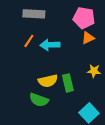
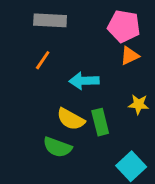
cyan arrow: (50, 45) -> (84, 81), moved
yellow semicircle: (48, 81) -> (71, 119), turned 42

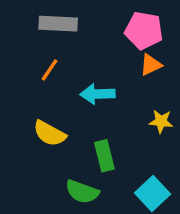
yellow semicircle: (71, 119) -> (50, 133), moved
green rectangle: (100, 122) -> (104, 156), moved
green semicircle: (57, 147) -> (82, 192), moved

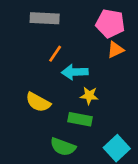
orange line: (50, 70) -> (55, 54), moved
yellow star: (161, 121) -> (89, 96), moved
green rectangle: (104, 156) -> (80, 119), turned -65

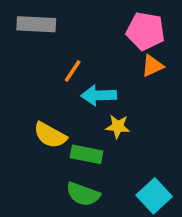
gray rectangle: (45, 18) -> (36, 24), moved
green rectangle: (80, 119) -> (86, 154), moved

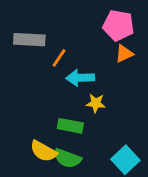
gray rectangle: (36, 24) -> (29, 40), moved
yellow semicircle: (50, 135) -> (43, 151), moved

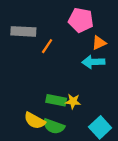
pink pentagon: (118, 25) -> (81, 20), moved
cyan arrow: (80, 78) -> (93, 62), moved
yellow star: (96, 103) -> (73, 101), moved

